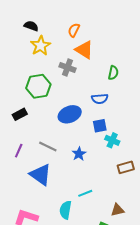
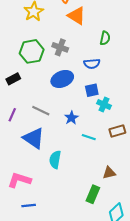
gray cross: (68, 68) -> (60, 47), moved
cyan line: (85, 193) -> (89, 137), moved, turned 40
cyan semicircle: (65, 210) -> (55, 160), moved

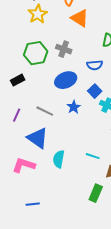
blue square: (92, 90) -> (95, 91), turned -32
blue star: (71, 118) -> (74, 107), moved
cyan line: (89, 137) -> (93, 156), moved
pink L-shape: (19, 180) -> (24, 165), moved

